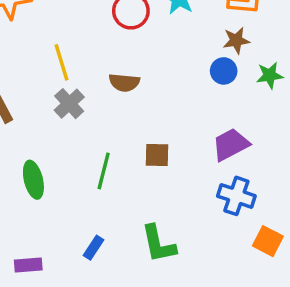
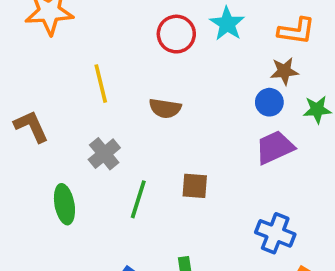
gray cross: (69, 104) -> (104, 154), moved
purple trapezoid: (231, 145) -> (275, 147), moved

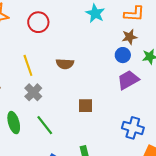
red circle: (176, 34) -> (38, 22), moved
yellow line: (101, 84) -> (28, 65), moved
green line: (138, 199) -> (45, 125), moved, turned -50

